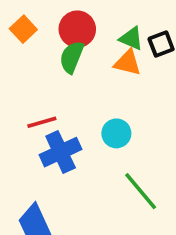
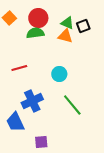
green semicircle: (72, 57) -> (35, 33), turned 60
blue cross: (61, 152) -> (32, 101), moved

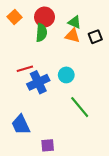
black square: (83, 26) -> (95, 37), moved
green semicircle: (35, 33) -> (41, 33), turned 102
blue cross: (32, 101) -> (38, 82), moved

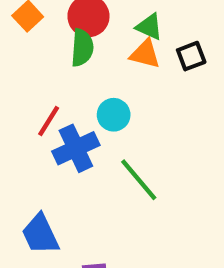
red line: (25, 69) -> (49, 121), turned -42
cyan circle: (66, 75) -> (114, 115), moved
green line: (80, 107) -> (139, 180), moved

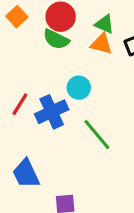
green semicircle: (82, 48) -> (56, 39), turned 112
red line: (49, 121) -> (20, 104), moved

